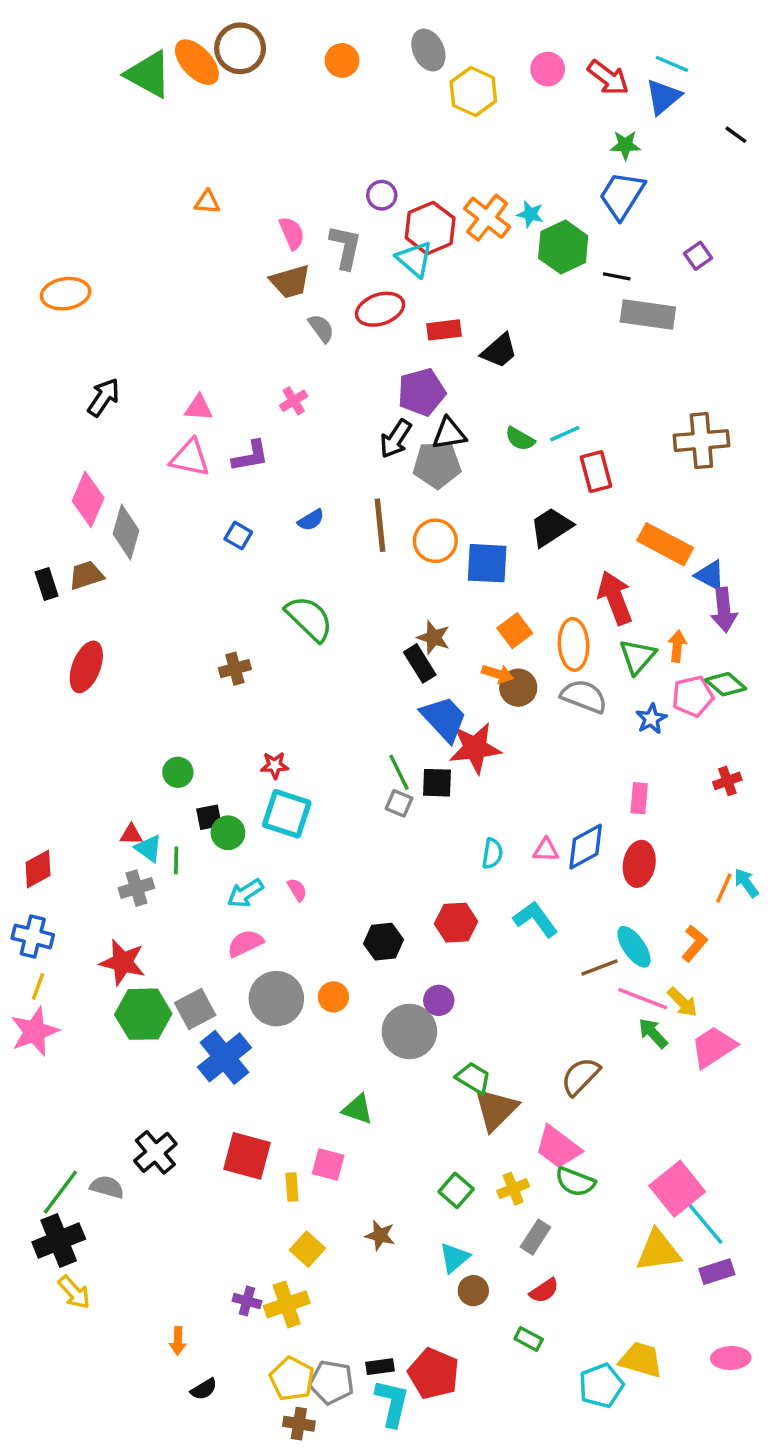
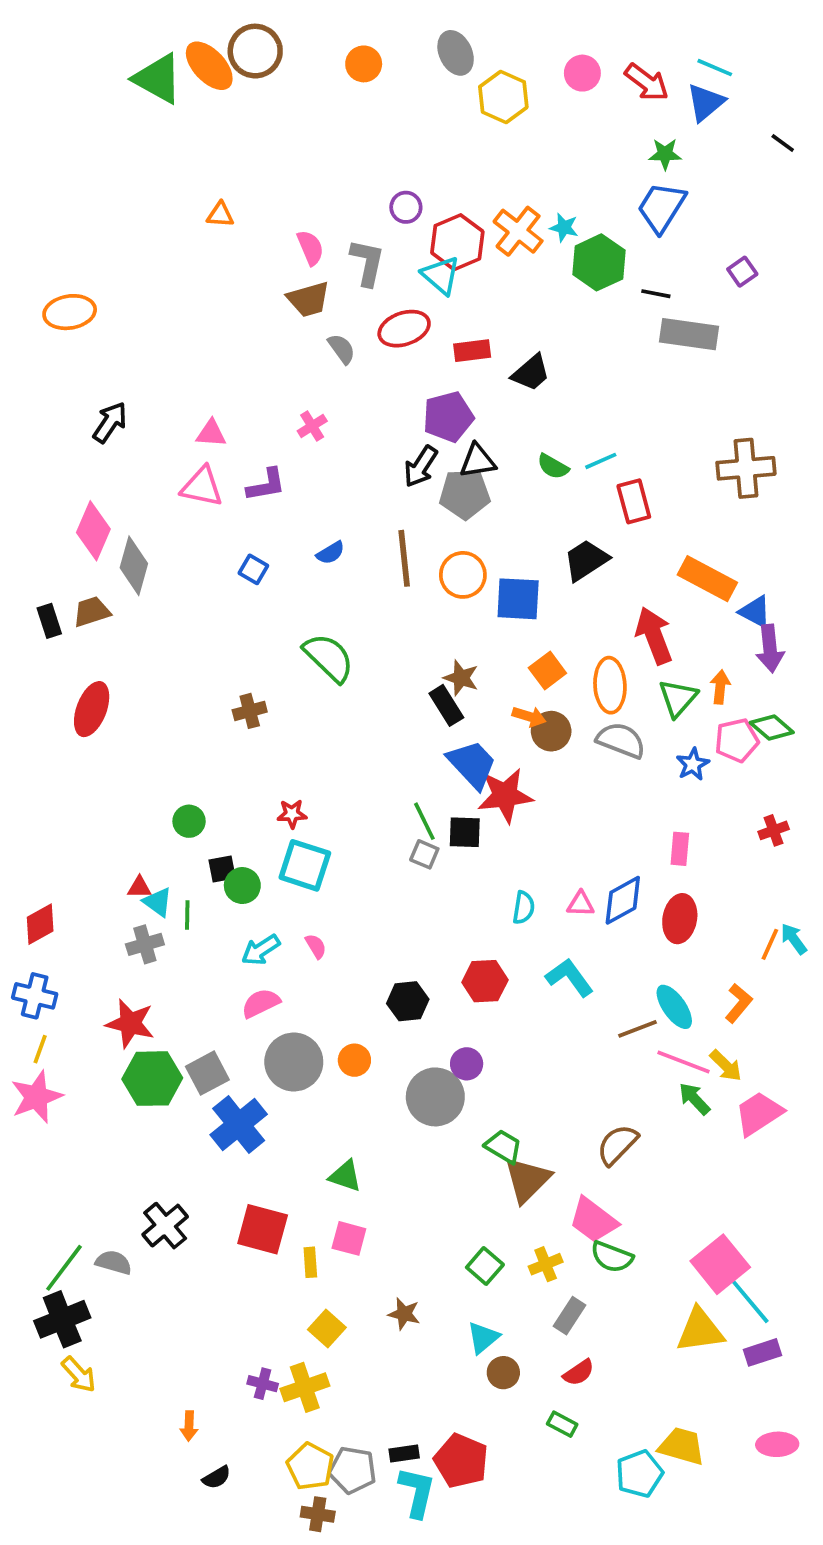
green triangle: (358, 1109) -> (345, 1176), moved

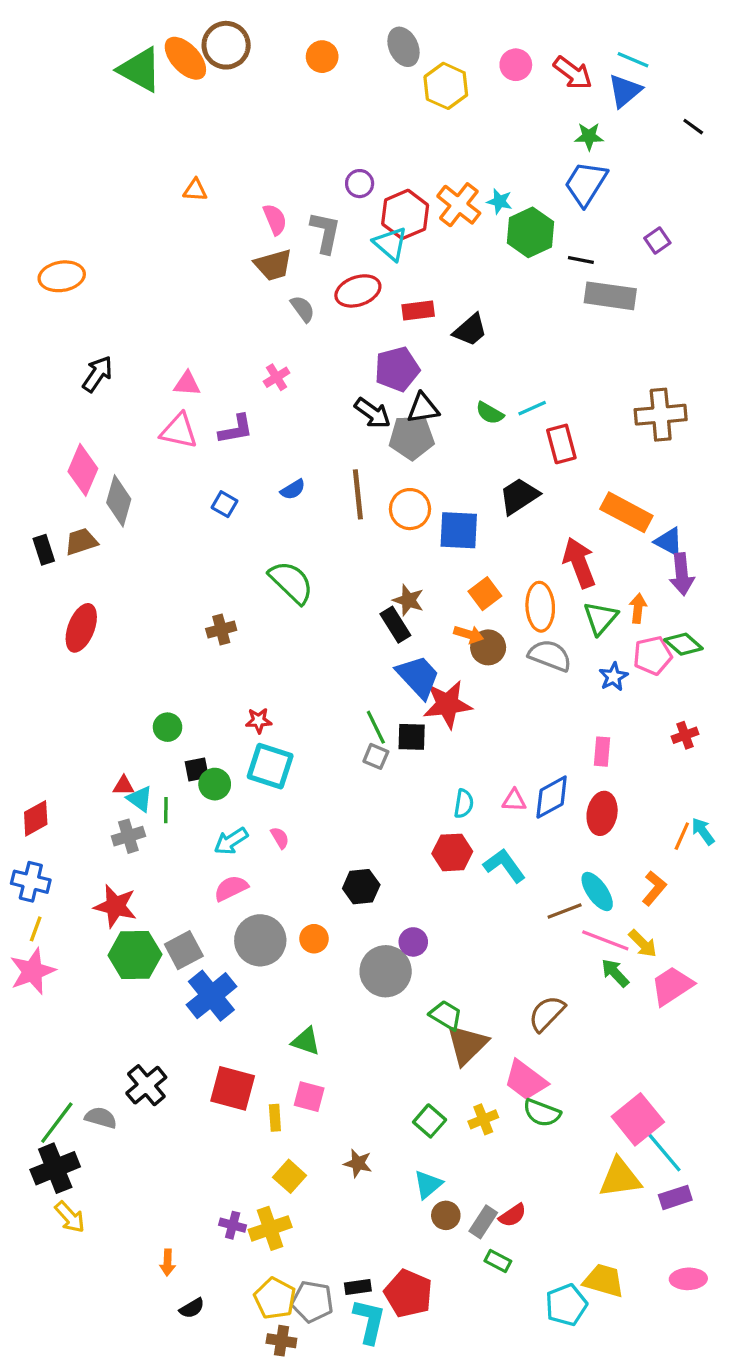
black arrow: (421, 466) -> (373, 413), turned -87
red hexagon: (485, 981) -> (452, 852), moved
gray rectangle: (570, 1316) -> (483, 1222), moved

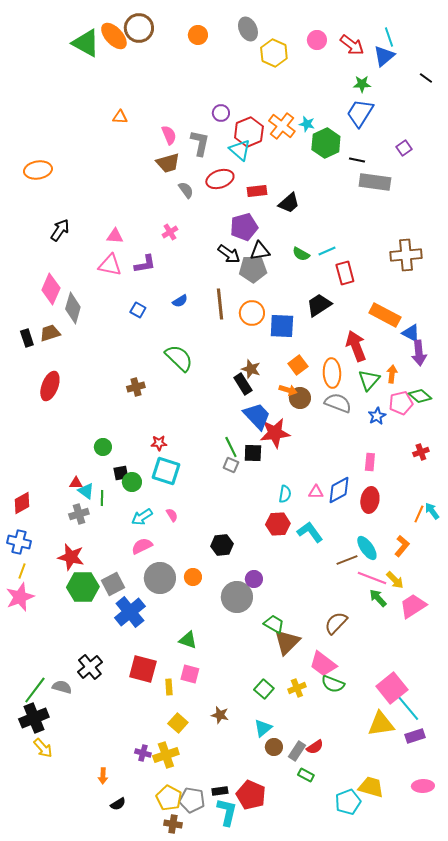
cyan line: (633, 60) -> (389, 37), turned 48

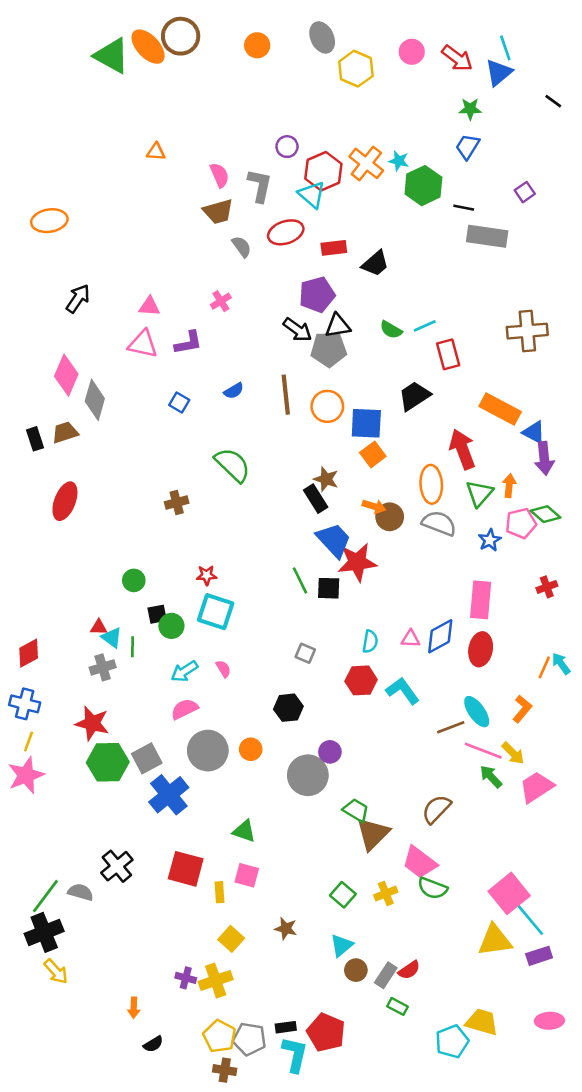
blue trapezoid: (360, 113) -> (468, 147), size x0.7
orange square: (298, 365) -> (373, 454), moved
pink rectangle: (370, 462) -> (481, 600), size x1.6
gray square: (231, 465) -> (305, 653), moved

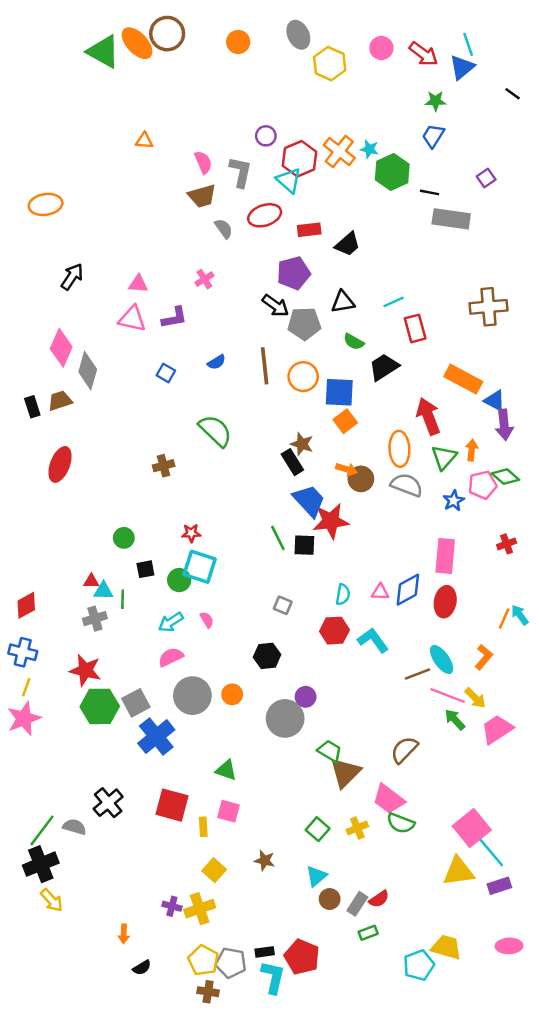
black triangle: (338, 326) -> (343, 302), moved
green semicircle: (391, 330) -> (354, 342), moved
green circle: (171, 626) -> (179, 580), moved
cyan triangle: (112, 638) -> (103, 591), turned -35
green rectangle: (397, 1006) -> (368, 933), turned -48

